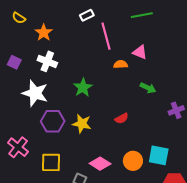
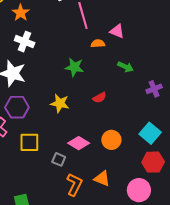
green star: (83, 88) -> (74, 67), moved, turned -30
purple hexagon: (53, 121) -> (17, 107), moved
cyan square: (159, 155) -> (150, 133), moved, turned 30

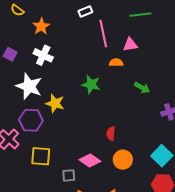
pink triangle: (117, 31) -> (130, 45), moved, turned -35
red semicircle: (100, 98) -> (111, 134), moved, turned 120
yellow star: (60, 103) -> (55, 103), moved
gray square: (59, 159) -> (69, 175), turned -32

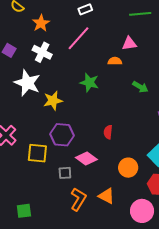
pink line: (103, 34) -> (79, 38), moved, turned 52
yellow star: (55, 103) -> (53, 101), turned -30
purple hexagon: (31, 120) -> (62, 135), moved
orange circle: (123, 160) -> (128, 168), moved

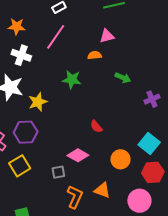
orange star: (41, 23) -> (17, 27), turned -30
red semicircle: (108, 132) -> (96, 126), turned -40
purple hexagon: (62, 135) -> (26, 132), moved
yellow square: (37, 153) -> (20, 166), moved, turned -30

